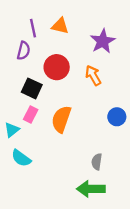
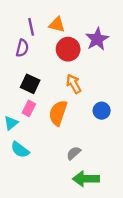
red circle: (57, 67) -> (68, 49), moved
orange arrow: (93, 75) -> (74, 84), moved
blue circle: (117, 117) -> (102, 111), moved
gray semicircle: (97, 162) -> (74, 153), moved, turned 40

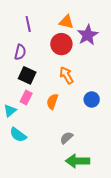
orange triangle: (57, 25) -> (66, 22), moved
purple semicircle: (22, 48) -> (20, 52), moved
orange semicircle: (58, 113) -> (52, 102), size x0.7

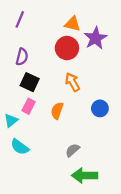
purple line: (28, 24) -> (20, 19), moved, turned 35

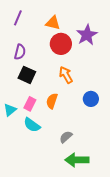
orange triangle: (72, 24) -> (53, 23), moved
pink rectangle: (29, 106) -> (30, 104), moved
cyan semicircle: (20, 147) -> (32, 125), moved

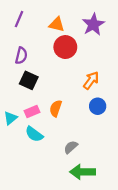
purple star: (87, 35) -> (93, 24), moved
orange arrow: (66, 75) -> (91, 80), moved, turned 66
pink rectangle: (30, 104) -> (32, 112), turned 40

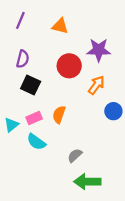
purple star: (93, 24) -> (99, 50), moved, turned 30
red circle: (65, 47) -> (69, 66), moved
blue circle: (98, 106) -> (113, 111), moved

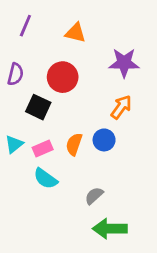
purple semicircle: (23, 59) -> (15, 74), moved
red circle: (69, 66) -> (63, 77), moved
blue circle: (113, 111) -> (104, 140), moved
cyan triangle: (11, 125) -> (14, 144), moved

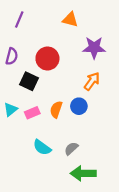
orange triangle: (75, 33) -> (70, 19), moved
cyan semicircle: (45, 179) -> (42, 147), moved

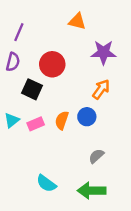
purple line: (19, 19) -> (19, 32), moved
cyan semicircle: (42, 147) -> (46, 183), moved
gray semicircle: (71, 148) -> (96, 156), moved

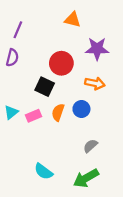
red circle: (52, 64) -> (61, 63), moved
black square: (32, 89) -> (45, 87), moved
orange arrow: (101, 89) -> (95, 83), turned 66
green arrow: (92, 191) -> (86, 178), turned -30

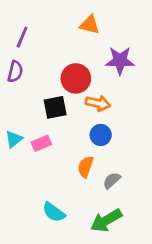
orange arrow: (95, 83) -> (98, 103), moved
black square: (45, 87) -> (55, 107), turned -36
orange semicircle: (58, 112) -> (85, 167), moved

